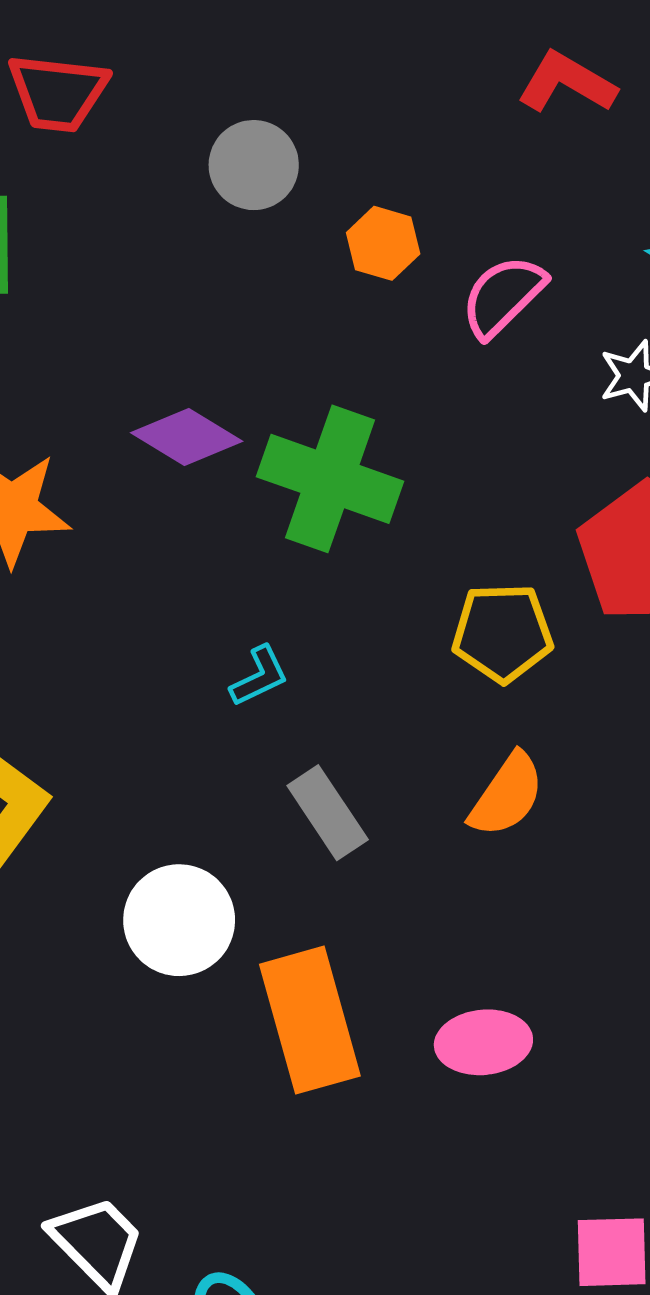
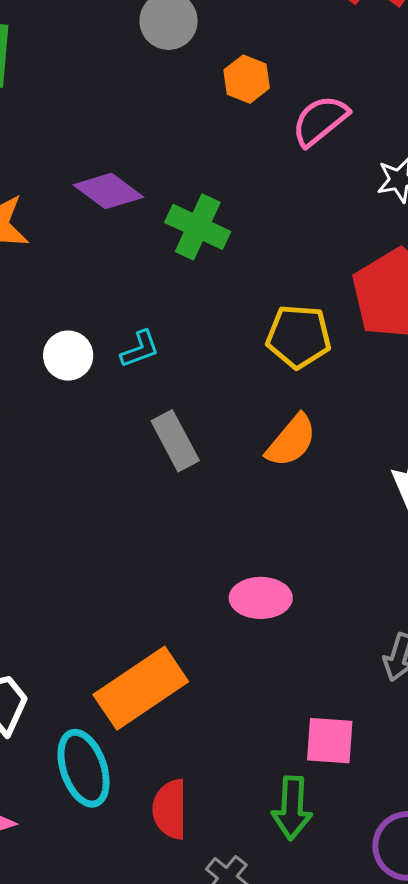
green cross: (330, 479) -> (198, 227), size x0.7
white circle: (179, 920) -> (68, 356), moved, size x0.7
orange rectangle: (310, 1020) -> (141, 688), moved, turned 66

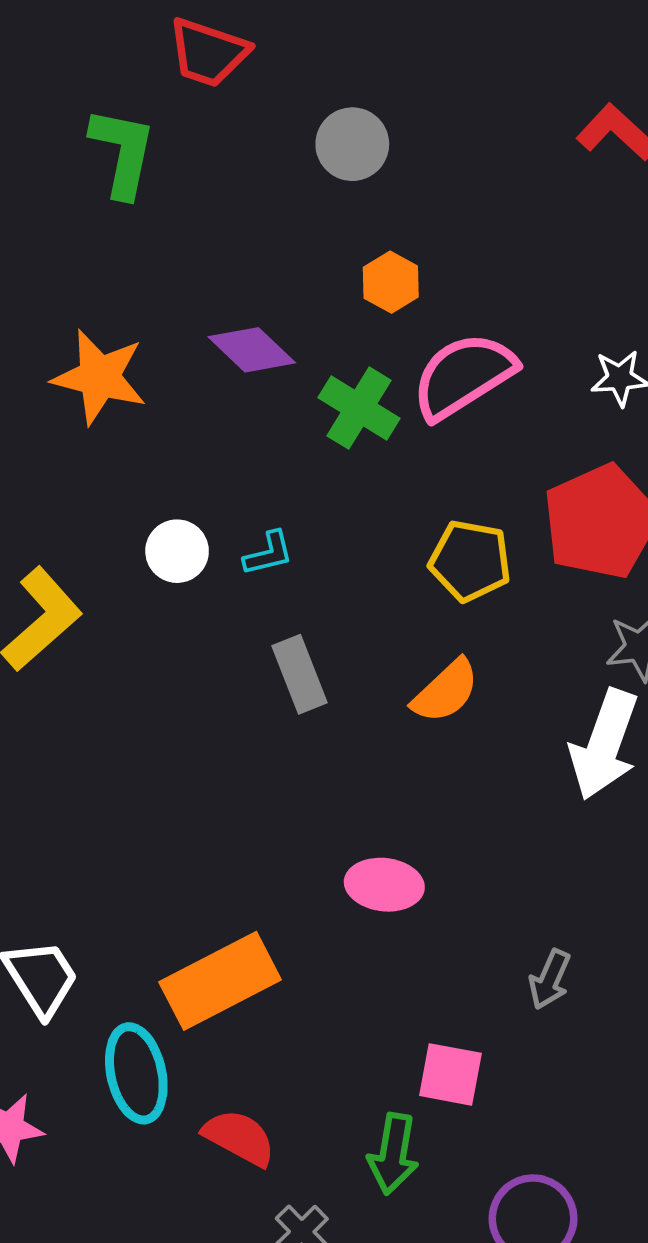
orange hexagon: (247, 79) -> (391, 282), moved
pink semicircle: (320, 121) -> (463, 376), moved, size x1.4
red semicircle: (170, 809) -> (239, 1138), turned 112

